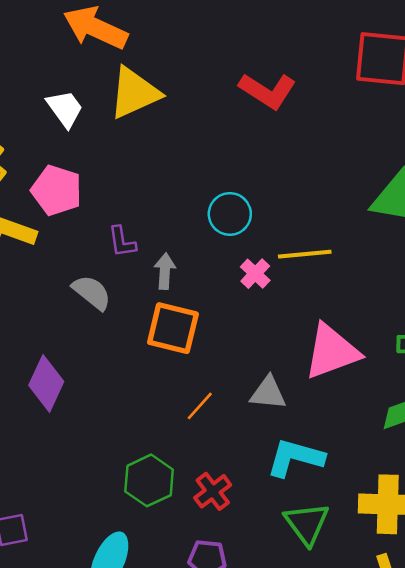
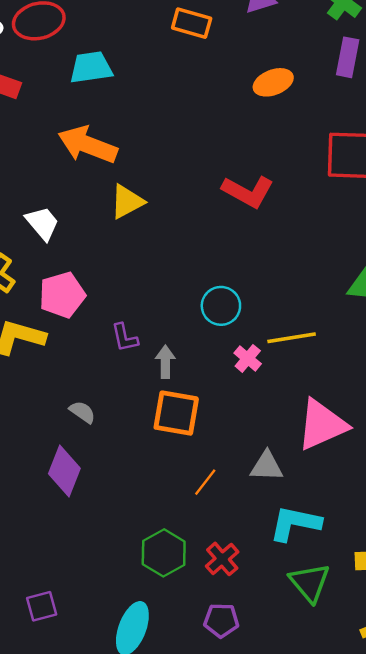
yellow triangle: (134, 93) -> (127, 202), size x0.7
white trapezoid: (65, 109) -> (42, 223), moved
pink pentagon: (57, 190) -> (62, 295), turned -30
gray semicircle: (92, 292) -> (82, 412), moved, size x0.7

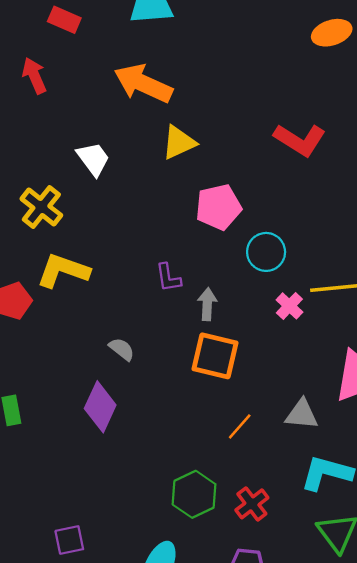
pink pentagon: (62, 295) -> (218, 207), moved

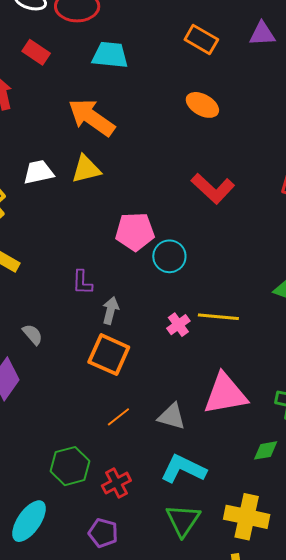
orange ellipse: (332, 33) -> (202, 105), moved, turned 36
yellow triangle: (179, 142) -> (86, 169), moved
white trapezoid: (93, 159) -> (39, 172), turned -76
cyan circle: (266, 252) -> (169, 256), moved

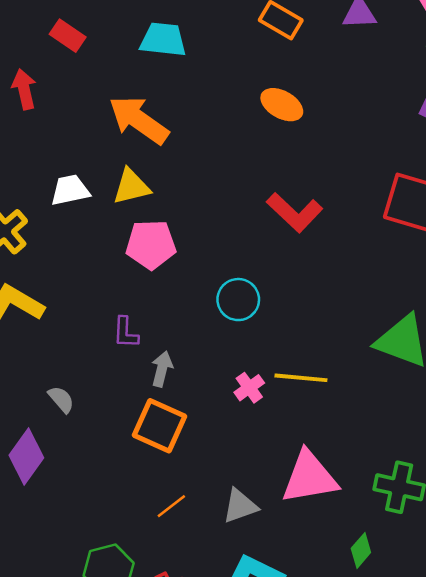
pink pentagon: (135, 232) -> (151, 245), moved
gray triangle: (172, 416) -> (240, 506), turned -36
green diamond: (266, 450) -> (361, 550), turned -40

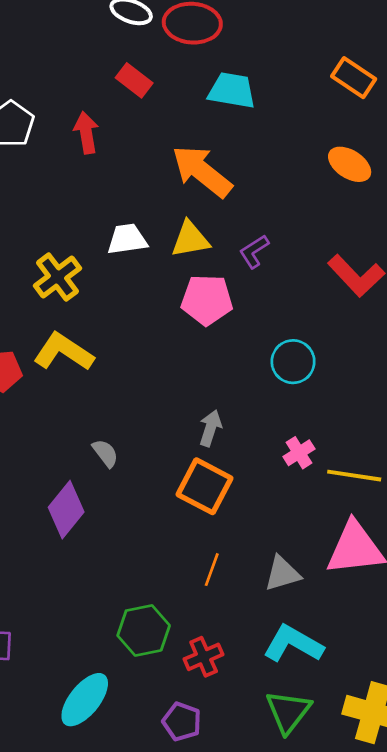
purple L-shape: (126, 333) -> (254, 251), moved, turned 52
yellow line: (301, 378) -> (354, 476), moved
orange line: (171, 506) -> (212, 570), turned -36

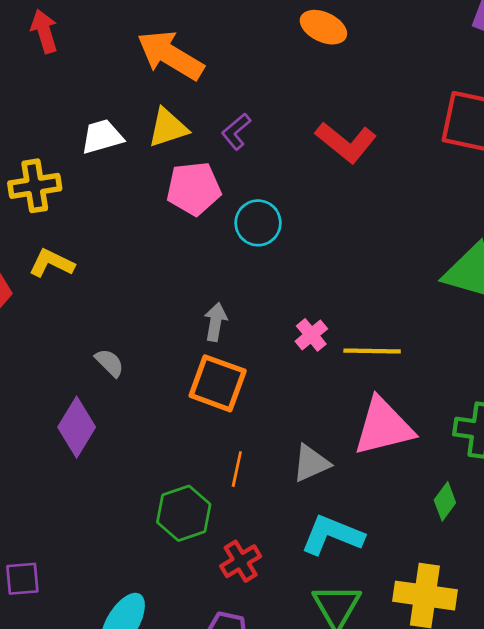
yellow cross: (57, 277) -> (35, 186), turned 36
yellow L-shape: (63, 352) -> (52, 263), size x0.7
cyan circle: (293, 362) -> (258, 223), moved
green hexagon: (144, 630) -> (184, 513), moved

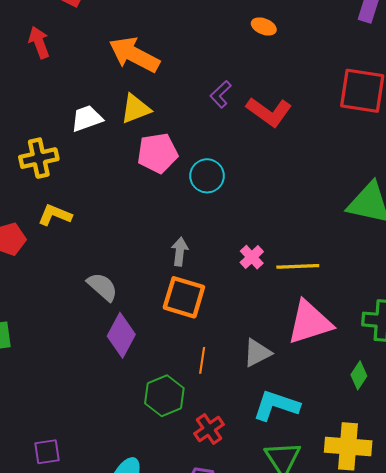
orange ellipse: (323, 27) -> (264, 27), moved, size x0.7
purple L-shape: (236, 131) -> (221, 94), moved
gray semicircle: (109, 363) -> (102, 287), size x1.4
purple diamond: (77, 427) -> (121, 335), moved

